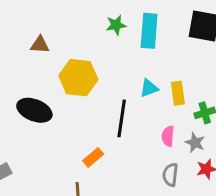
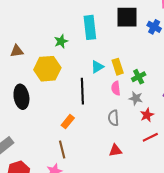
green star: (116, 25) -> (61, 41), moved
black ellipse: (34, 110) -> (21, 97), turned 70
pink semicircle: (168, 136) -> (116, 88), moved
gray semicircle: (170, 175) -> (113, 118), moved

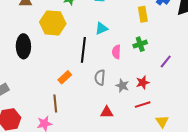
yellow rectangle: (118, 67) -> (143, 14), moved
gray star: (136, 98) -> (122, 86), moved
gray semicircle: (113, 118) -> (100, 78), moved

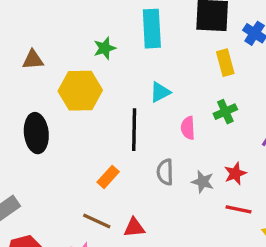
brown line: (55, 104) -> (97, 221), turned -54
red line: (143, 105) -> (239, 209), turned 35
red triangle: (107, 112) -> (134, 227), moved

